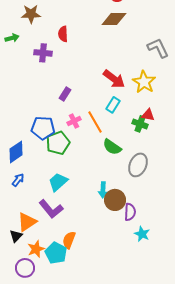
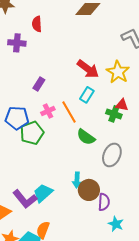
cyan trapezoid: (58, 182) -> (43, 193), moved

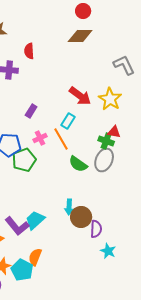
cyan rectangle: (87, 95) -> (68, 121), moved
gray ellipse: (112, 155) -> (104, 160), moved

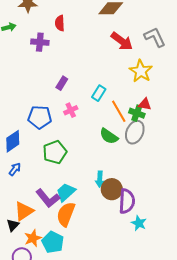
red arrow: (80, 96) -> (122, 41), moved
orange line: (61, 139) -> (119, 111), moved
green pentagon: (24, 160) -> (55, 152), moved
purple semicircle: (96, 229) -> (127, 201), size x1.4
orange semicircle: (35, 257) -> (66, 214), moved, size x1.4

